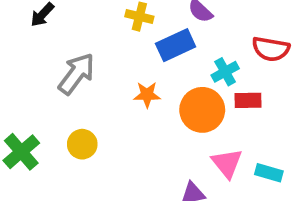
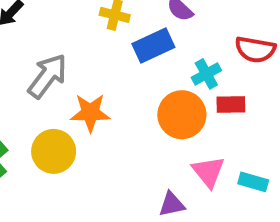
orange star: (147, 95) -> (90, 113), moved, size x1.4
yellow circle: (82, 144) -> (54, 151), size x1.4

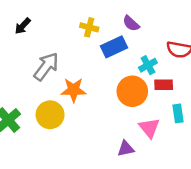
cyan rectangle: (253, 182) -> (178, 113), moved, turned 66

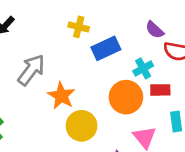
purple semicircle: (131, 23) -> (155, 30), moved
orange star: (74, 90) -> (61, 96), turned 30
yellow circle: (50, 115) -> (82, 126), moved

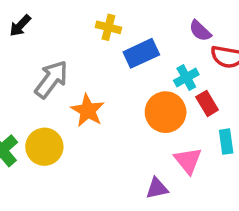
red rectangle: (160, 90) -> (207, 103), turned 60
yellow circle: (82, 126) -> (44, 147), moved

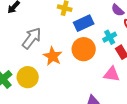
orange circle: (166, 112) -> (84, 49), moved
pink triangle: (188, 161) -> (112, 74), moved, turned -42

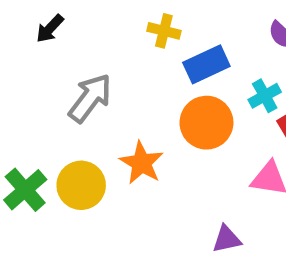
orange star: (53, 56) -> (142, 163), moved

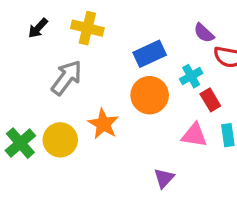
yellow cross: (164, 31) -> (87, 28), moved, size x1.4
purple triangle: (227, 239) -> (164, 178), turned -35

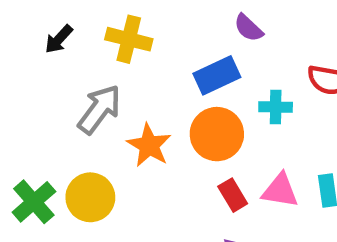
purple semicircle: (204, 33) -> (248, 28), moved
cyan cross: (191, 76) -> (276, 107), turned 30
red rectangle: (210, 100) -> (233, 195), moved
orange star: (103, 124) -> (149, 145), moved

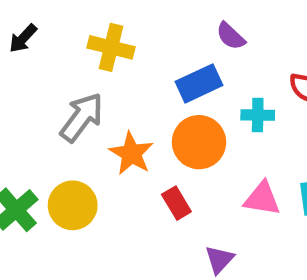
black arrow: (59, 39) -> (23, 38), moved
red rectangle: (233, 195) -> (176, 203), moved

